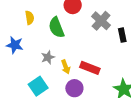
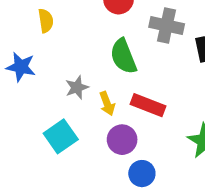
gray cross: (101, 21) -> (167, 26), turned -30
green semicircle: (56, 27) -> (123, 56), moved

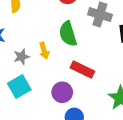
gray star: (77, 87) -> (21, 57), moved
yellow arrow: (107, 104) -> (44, 51), moved

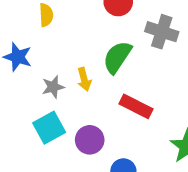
green semicircle: (68, 34) -> (117, 57), turned 50
purple circle: (62, 92) -> (90, 140), moved

